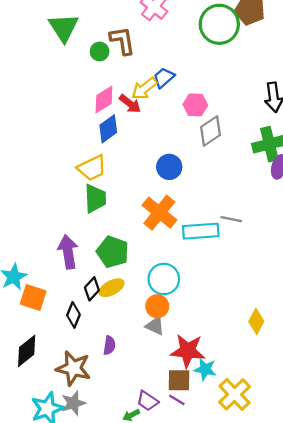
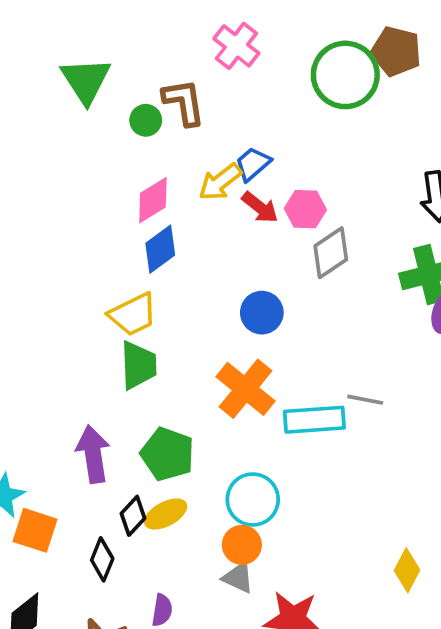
red arrow: (130, 104) -> (260, 207), moved

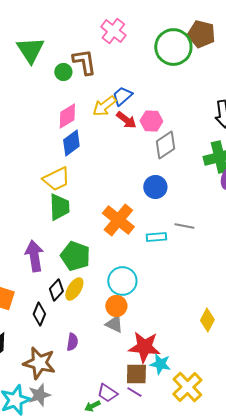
blue circle: (262, 313) -> (155, 187), moved
cyan rectangle: (314, 420) -> (156, 237), size x0.6
yellow ellipse: (166, 514) -> (74, 289), turned -30

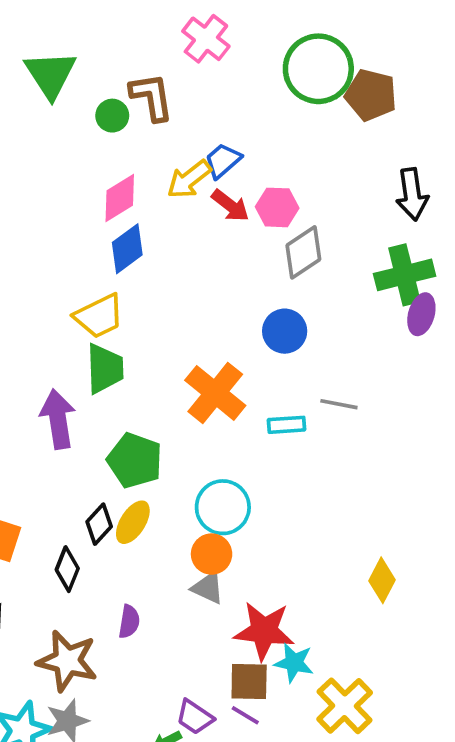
brown pentagon: (201, 34) -> (371, 95), moved
purple arrow: (34, 256) -> (58, 419), moved

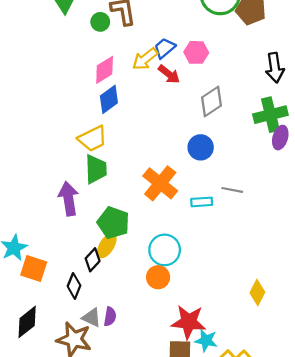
pink hexagon: (277, 207) -> (196, 52), moved
yellow ellipse: (133, 522) -> (107, 246), moved
gray triangle: (208, 588) -> (91, 318), moved

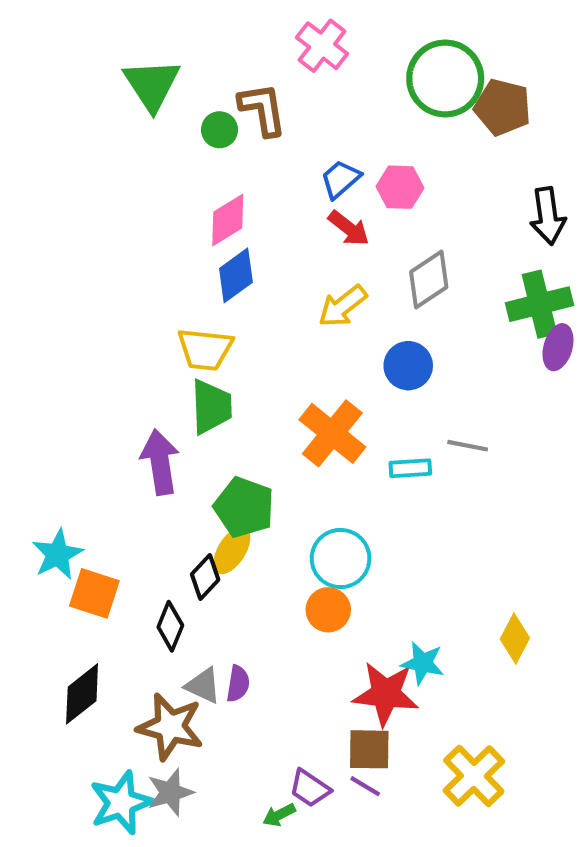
yellow arrow: (145, 59) -> (343, 306), moved
yellow trapezoid: (93, 139) -> (205, 349), turned 32
cyan star: (206, 340) -> (423, 663), moved

